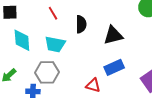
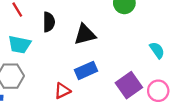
red triangle: (93, 85) -> (62, 91), turned -42

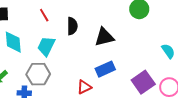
cyan trapezoid: (20, 45) -> (46, 46), turned 105

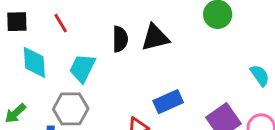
red line: (44, 15) -> (61, 23), moved
black triangle: (104, 37) -> (155, 38), moved

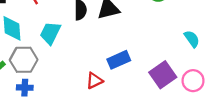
gray hexagon: (71, 109) -> (24, 60), moved

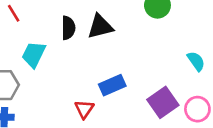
red triangle: (94, 81) -> (84, 109), turned -30

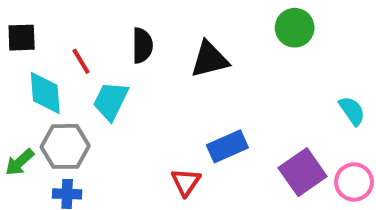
red line: (14, 13) -> (81, 61), moved
black semicircle: (68, 28) -> (142, 46), moved

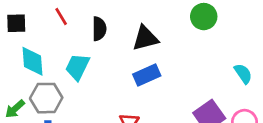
red line: (81, 61) -> (61, 17), moved
blue rectangle: (227, 146) -> (147, 75), moved

